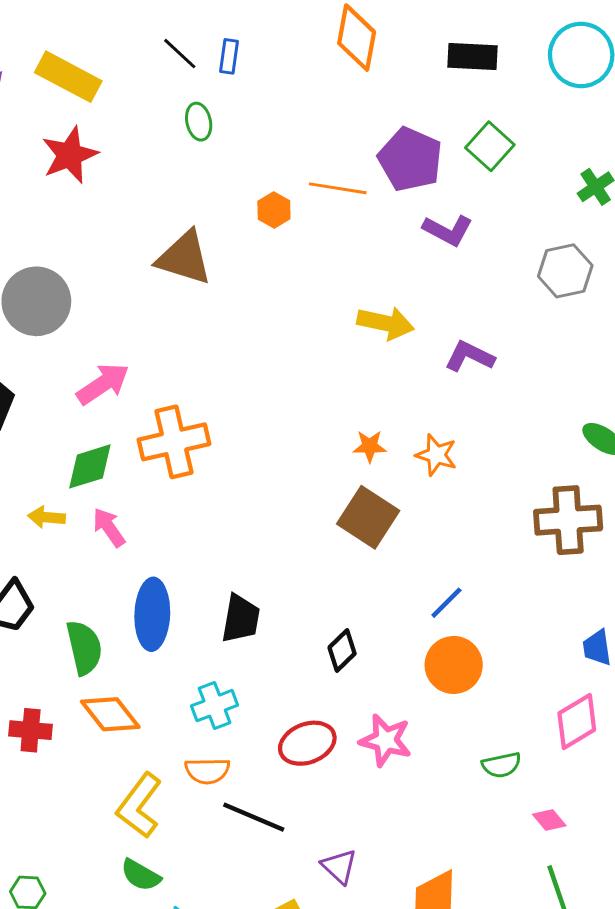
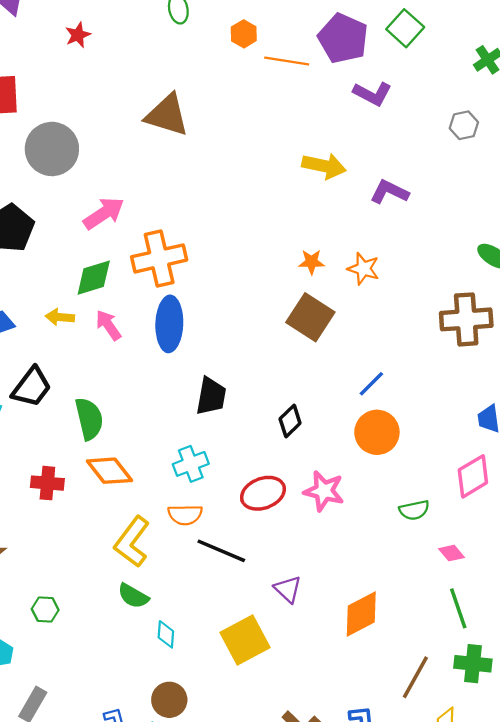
red star: (70, 155) -> (78, 35), size x0.6
orange hexagon: (274, 210) -> (244, 34), moved
gray hexagon: (565, 271) -> (464, 125), size x0.7
blue ellipse: (152, 614) -> (169, 324), moved

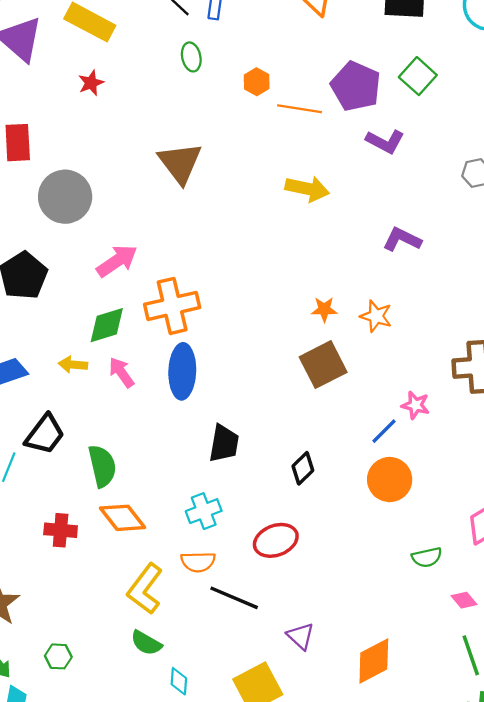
brown triangle: (167, 115) -> (180, 163), turned 36
yellow arrow: (324, 166) -> (307, 189), moved
brown square: (310, 317) -> (323, 365), turned 30
pink star: (324, 491) -> (416, 405), moved, size x0.7

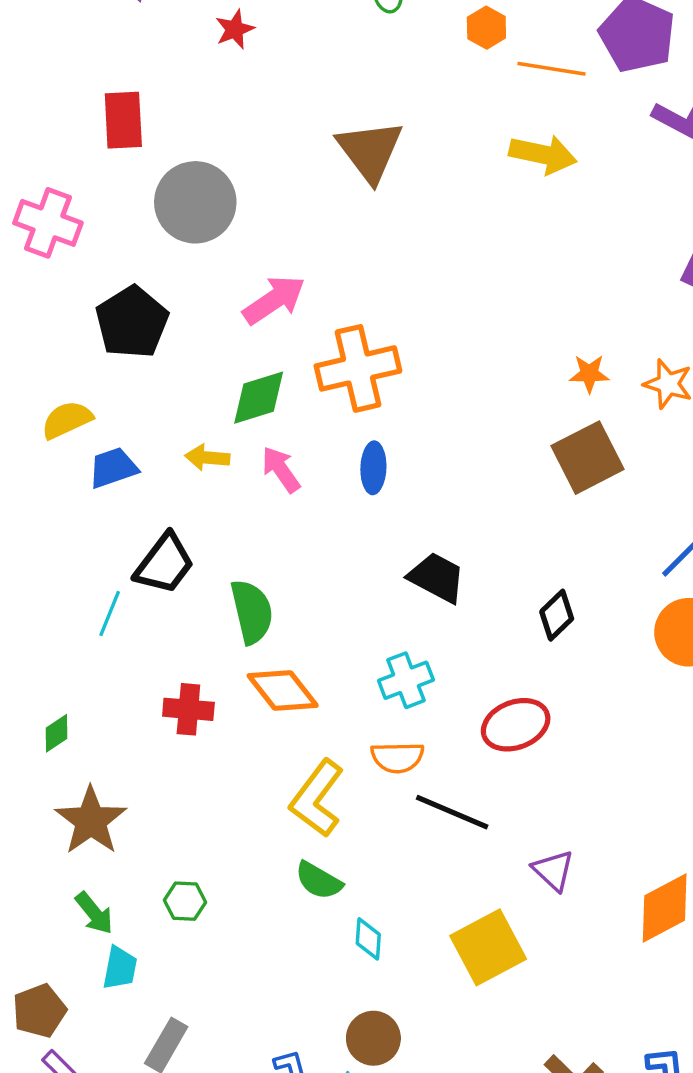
yellow arrow: (307, 189) -> (543, 154), moved
blue ellipse: (182, 371) -> (373, 468), size x0.6
black trapezoid: (224, 443) -> (437, 577), turned -72

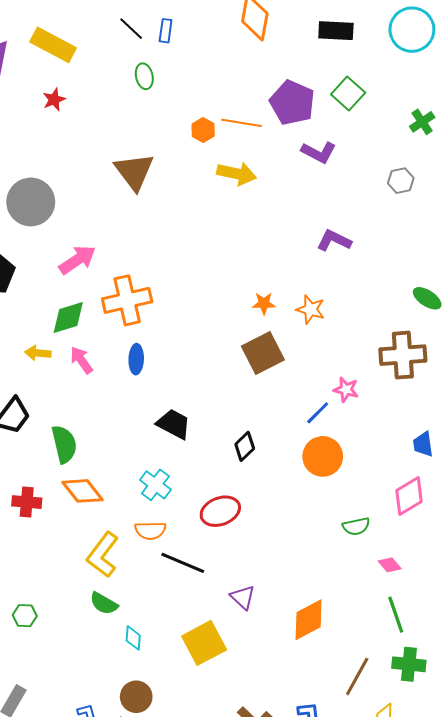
orange hexagon: (486, 28) -> (203, 130), moved
cyan cross: (406, 680) -> (155, 485), turned -32

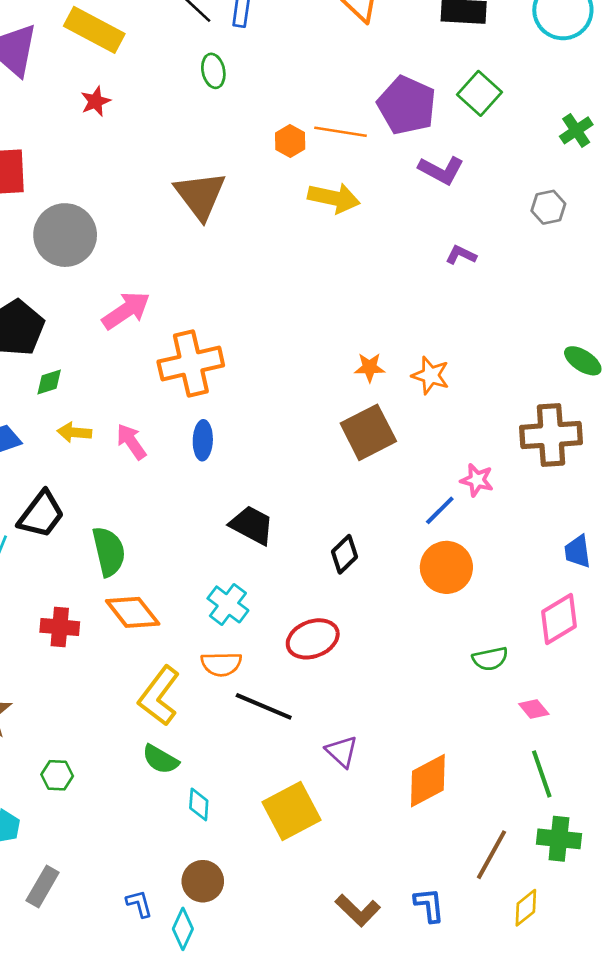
purple L-shape: (334, 240) -> (461, 255), moved, size x0.7
green diamond: (68, 318) -> (49, 382), moved, size x0.6

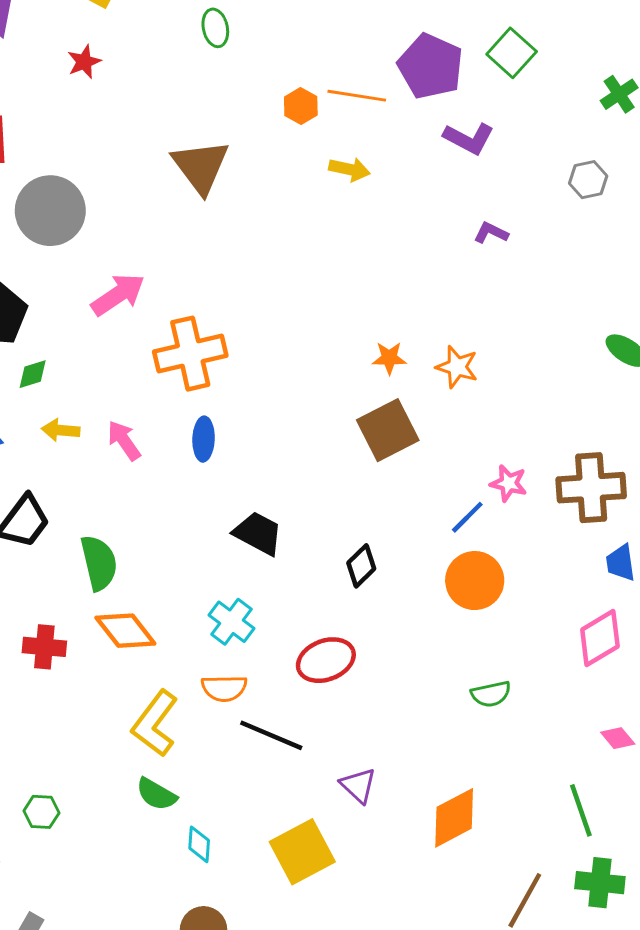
yellow arrow: (334, 198) -> (349, 169), size x0.7
brown cross: (551, 435) -> (591, 488), moved
green semicircle: (490, 659) -> (491, 694), moved
pink diamond: (534, 709) -> (618, 738), moved

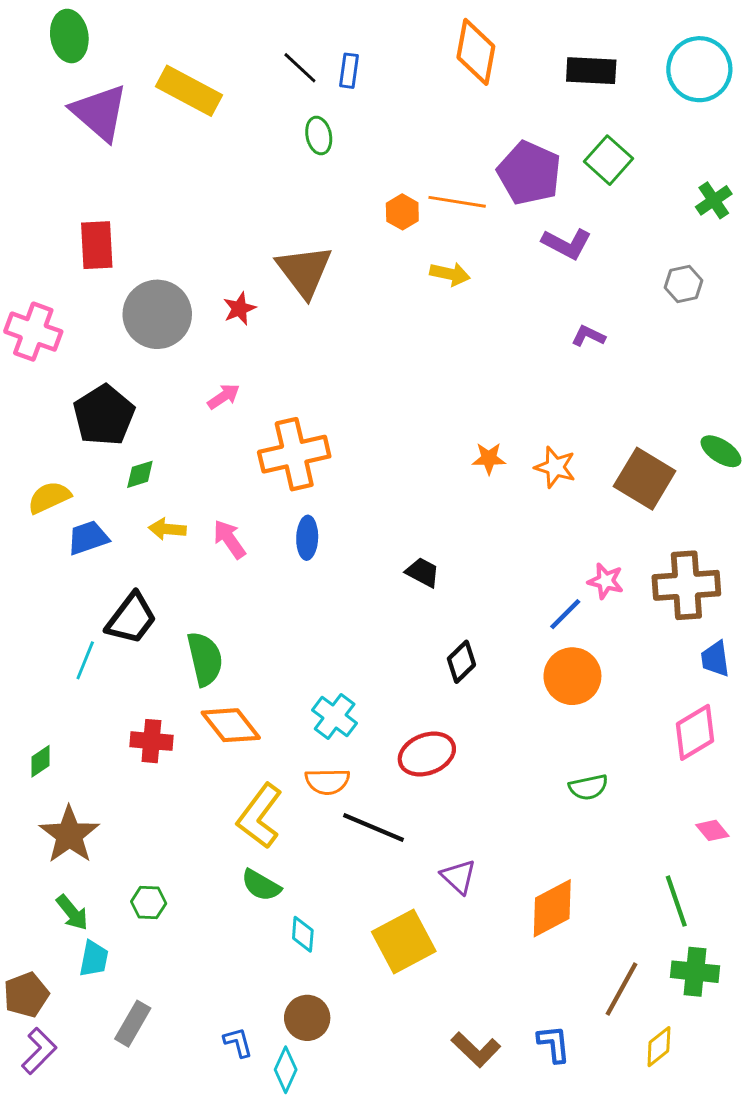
red star: (84, 62) -> (239, 309), moved
pink arrow: (118, 295) -> (224, 396), size x0.6
brown square: (388, 430) -> (645, 479), moved, turned -32
black trapezoid: (258, 533) -> (423, 572), moved, size x0.7

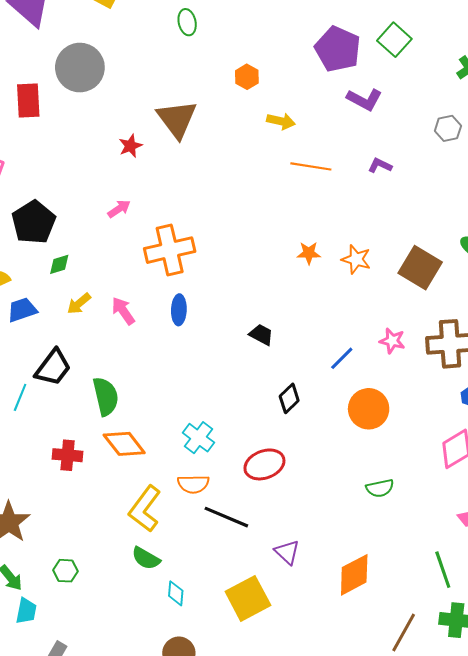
orange line: (457, 202) -> (311, 166), moved
gray circle: (157, 314) -> (80, 68), moved
yellow arrow: (167, 529) -> (79, 304), turned -45
blue line: (565, 614) -> (342, 358), moved

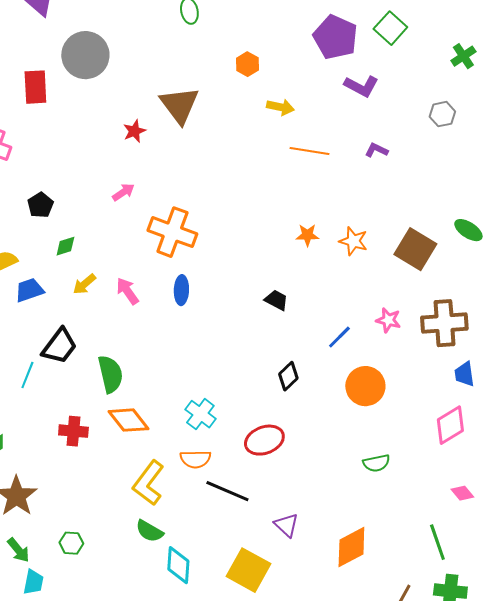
black pentagon: (34, 222) -> (40, 205), size x0.6
orange cross: (170, 250) -> (172, 232), turned 33
black trapezoid: (261, 335) -> (276, 300), moved
cyan diamond: (176, 593) -> (178, 565), size x1.5
yellow square: (248, 598) -> (248, 570), turned -33

